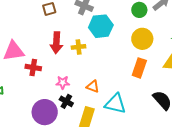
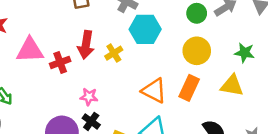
yellow cross: (79, 47) -> (114, 53), turned -32
red cross: (33, 67) -> (60, 62), moved, turned -35
orange triangle: (93, 86) -> (154, 91), moved, size x1.5

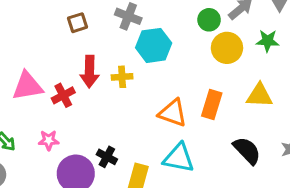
yellow circle: (197, 51) -> (227, 48), moved
yellow cross: (114, 53) -> (122, 77), turned 36
green star: (245, 53) -> (268, 41), moved
pink star: (89, 97) -> (49, 140), moved

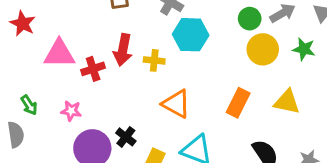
orange triangle: (173, 113) -> (176, 104), moved

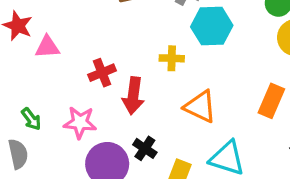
red arrow: (123, 50) -> (133, 96), moved
pink triangle: (59, 54) -> (47, 47), moved, size x0.7
pink star: (71, 111) -> (80, 122), size x1.4

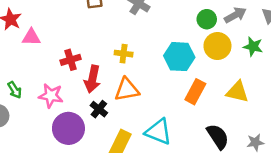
cyan hexagon: (212, 26) -> (179, 57), moved
orange triangle: (200, 107) -> (127, 90), moved, turned -40
black cross: (145, 148) -> (99, 109), moved

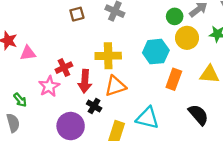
yellow cross: (124, 54) -> (108, 56), size x1.6
pink star: (51, 96) -> (49, 86), moved, turned -30

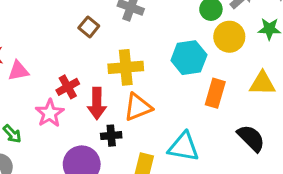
brown square: (77, 14) -> (89, 27), moved, turned -32
black cross: (94, 106) -> (111, 136), turned -32

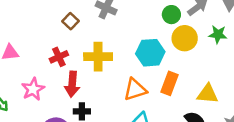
yellow triangle: (262, 83) -> (208, 94), moved
red cross: (68, 87) -> (59, 57), moved
orange triangle: (138, 107) -> (135, 90), moved

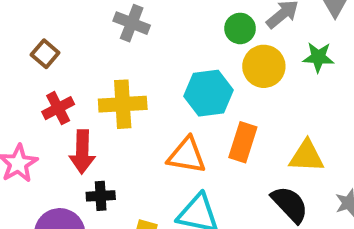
brown square: (71, 21) -> (45, 54), moved
orange triangle: (135, 90) -> (187, 155), turned 30

